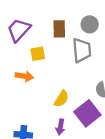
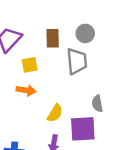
orange arrow: (24, 76) -> (26, 90), moved
purple square: (87, 113) -> (83, 129), turned 35

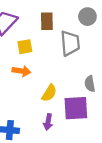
gray circle: (85, 33) -> (87, 17), moved

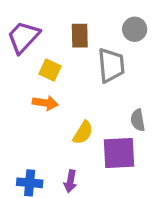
yellow square: (25, 47) -> (50, 70), turned 35
purple arrow: (48, 122) -> (70, 181), moved

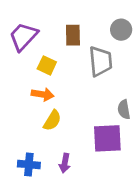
yellow semicircle: (83, 133) -> (52, 120), moved

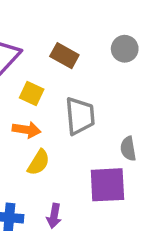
brown rectangle: (73, 35) -> (64, 56), turned -60
gray trapezoid: (100, 61) -> (80, 116), moved

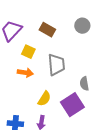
yellow semicircle: (39, 162) -> (44, 99), moved
purple square: (107, 185) -> (72, 105), turned -30

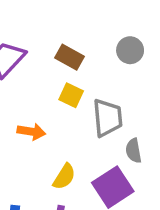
yellow square: (28, 52) -> (71, 95), moved
gray trapezoid: (56, 65) -> (108, 118), moved

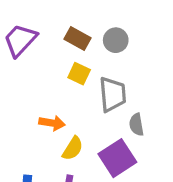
gray circle: (130, 50) -> (116, 40), moved
orange arrow: (31, 132) -> (52, 123), moved

